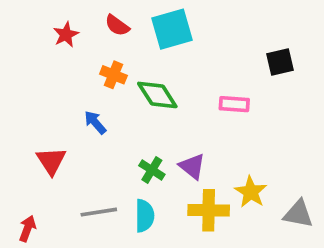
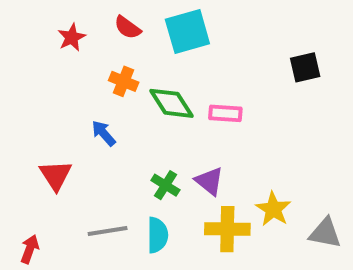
pink rectangle: (234, 104) -> (225, 113), moved

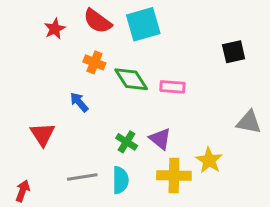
red semicircle: (128, 27) -> (98, 21), size x1.4
gray triangle: (325, 233) -> (249, 122), moved

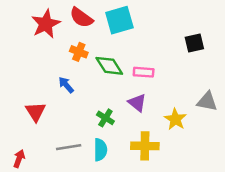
red star: (55, 29) -> (46, 24), size x1.6
purple triangle: (160, 139) -> (137, 103), moved
yellow star: (209, 160) -> (175, 119), moved

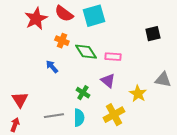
red triangle: (36, 112) -> (20, 100), moved
yellow cross: (145, 146) -> (114, 115), turned -30

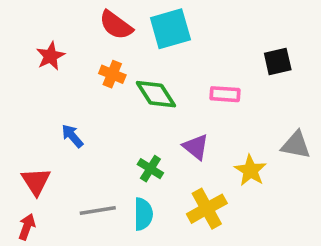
red star: (36, 19) -> (50, 56), moved, size x0.7
pink rectangle: (113, 57) -> (225, 94), moved
blue arrow: (52, 67) -> (72, 136), moved

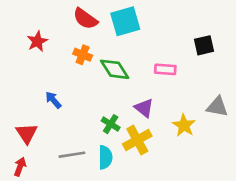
yellow cross: (207, 209) -> (137, 140), moved

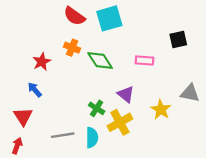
red star: (37, 41) -> (42, 62), moved
blue arrow: (53, 100) -> (35, 90), moved

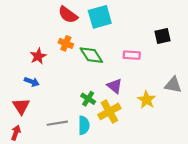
blue arrow: (35, 90) -> (32, 82), turned 152

